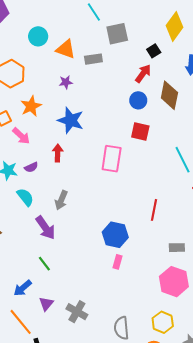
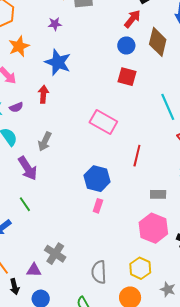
pink rectangle: (112, 159) -> (103, 122), moved, turned -72
purple triangle: (46, 304) -> (34, 270), moved, turned 49

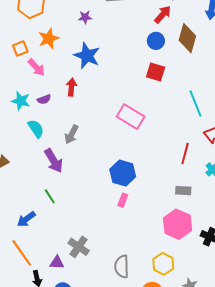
red line: (137, 156) -> (185, 154), moved

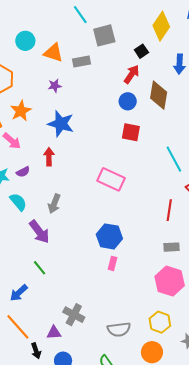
gray semicircle: (122, 266) -> (119, 329), turned -90

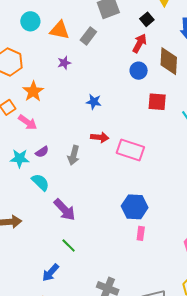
gray rectangle: (81, 62) -> (88, 36), turned -36
blue star: (61, 124) -> (94, 102), moved, size x0.6
red square: (131, 132) -> (157, 102), moved
red arrow: (49, 157) -> (100, 137), moved, turned 102
gray arrow: (54, 204) -> (74, 155), moved

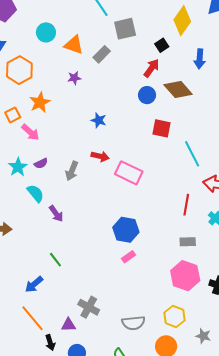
brown diamond: (169, 61) -> (178, 90), turned -52
cyan star: (20, 158) -> (18, 167), turned 30
purple arrow: (65, 210) -> (56, 214), moved, size x0.7
pink rectangle: (141, 233) -> (128, 257), turned 40

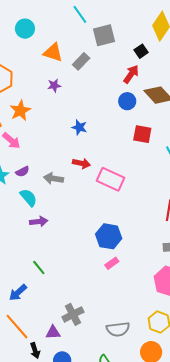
cyan circle: (46, 32) -> (25, 29), moved
gray arrow: (72, 171) -> (53, 178), turned 78
cyan semicircle: (35, 193) -> (29, 198), moved
purple arrow: (56, 214) -> (39, 222), turned -60
gray cross: (89, 307) -> (73, 314), turned 35

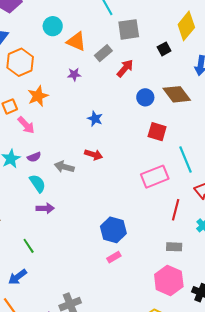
cyan circle: (25, 29) -> (53, 26), moved
red arrow: (131, 74) -> (125, 68), moved
pink rectangle: (110, 179) -> (155, 177), moved, turned -52
green line: (39, 268) -> (29, 246), moved

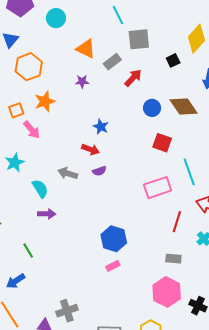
cyan circle: (53, 26) -> (56, 18), moved
red arrow: (94, 155) -> (90, 149), moved
purple semicircle: (34, 157) -> (99, 171), moved

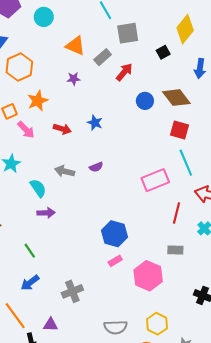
red square: (162, 143) -> (180, 130), moved
red arrow: (90, 149) -> (62, 129), moved
blue arrow: (16, 281) -> (30, 283), moved
pink hexagon: (167, 292) -> (148, 276), moved
gray cross: (67, 311) -> (72, 291), moved

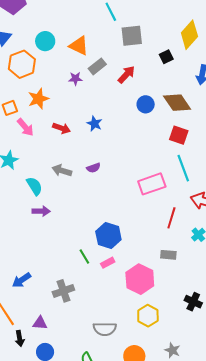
cyan circle: (44, 17) -> (45, 41), moved
gray rectangle: (103, 57) -> (97, 66), moved
green line: (30, 251) -> (84, 256), moved
yellow hexagon: (157, 324) -> (148, 316), moved

